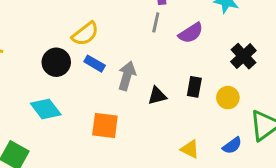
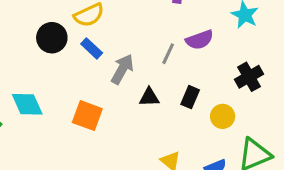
gray line: (156, 22) -> (168, 54), moved
cyan diamond: (46, 109) -> (27, 104), moved

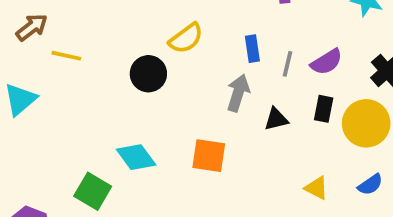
purple semicircle: (200, 40) -> (327, 62), moved
blue rectangle: (92, 48) -> (252, 49), moved, turned 50
yellow circle: (223, 116) -> (366, 123), size x1.6

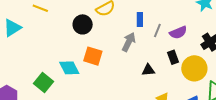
black rectangle: (324, 109) -> (173, 57), turned -40
black triangle: (276, 119) -> (148, 70), moved
orange square: (209, 156) -> (93, 56), moved

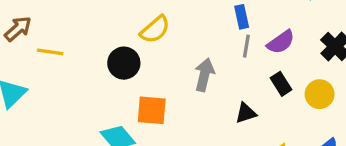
blue rectangle: (140, 19) -> (242, 17), moved
yellow circle: (194, 68) -> (320, 94), size x0.7

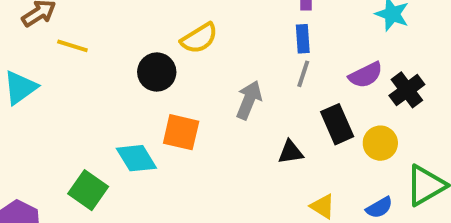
purple semicircle: (281, 42) -> (366, 75), moved
black rectangle: (281, 84) -> (337, 124), size x1.4

